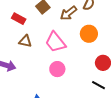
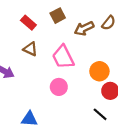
orange circle: (89, 34) -> (99, 71), moved

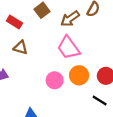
pink trapezoid: (63, 57) -> (68, 48), moved
orange circle: (99, 71) -> (79, 75), moved

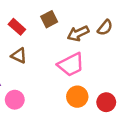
pink trapezoid: (68, 48) -> (71, 65), turned -90
pink circle: (55, 80) -> (15, 100), moved

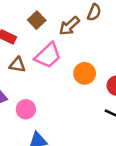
pink trapezoid: (71, 65) -> (48, 55), moved
orange circle: (77, 97) -> (85, 73), moved

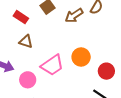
pink trapezoid: (48, 55) -> (52, 65), moved

